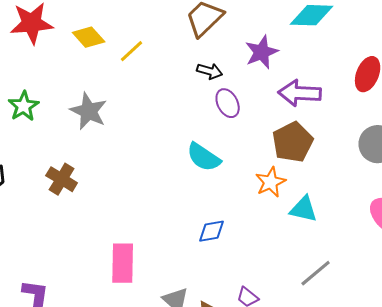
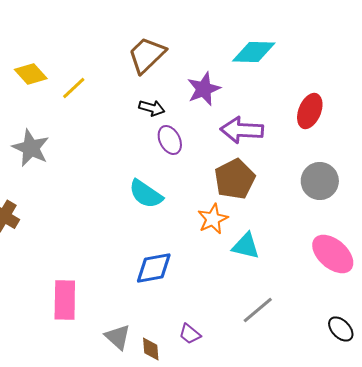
blue diamond: (212, 231) -> (154, 268), size x1.4

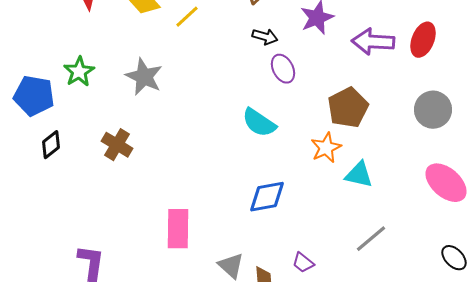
purple arrow: (242, 130) -> (373, 42), moved

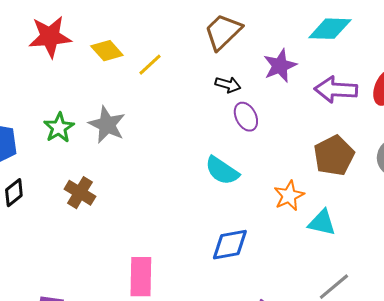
green star: (79, 72) -> (59, 128), moved
brown pentagon: (348, 108) -> (334, 156), moved

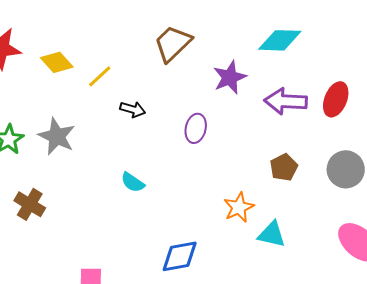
black arrow: (228, 85) -> (133, 109), moved
purple ellipse: (246, 117) -> (196, 128), turned 40
brown pentagon: (334, 156) -> (284, 167), size x0.7
cyan semicircle: (222, 171) -> (133, 182), moved, size x0.7

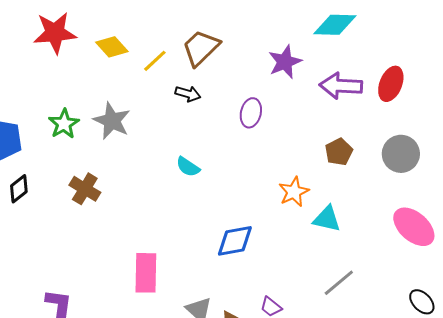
brown trapezoid: (173, 43) -> (201, 48), moved

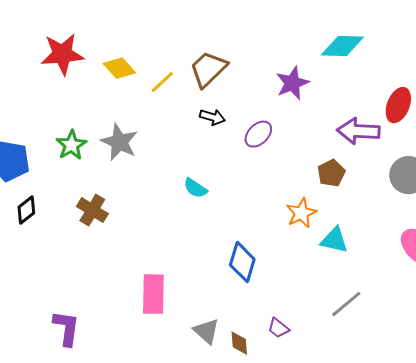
purple arrow: (341, 86) -> (358, 131), moved
black arrow: (188, 94) -> (212, 117), moved
purple ellipse: (251, 113) -> (258, 134), turned 32
brown pentagon: (339, 152) -> (331, 173), moved
blue diamond: (235, 241) -> (242, 262), turned -63

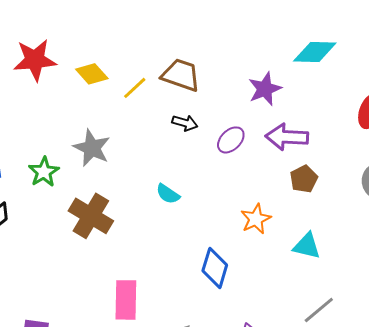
brown trapezoid: (208, 69) -> (181, 75), turned 63
purple arrow: (358, 131) -> (287, 137), moved
green star: (71, 145) -> (44, 172), moved
brown cross: (92, 210) -> (91, 216), moved, size x1.4
orange star: (301, 213) -> (256, 219), moved

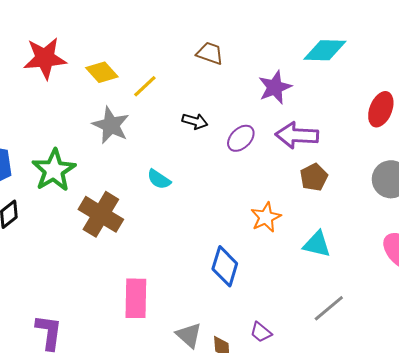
brown trapezoid: (181, 75) -> (210, 53), moved, size x0.7
gray star: (92, 148) -> (111, 125), moved
green star: (44, 172) -> (54, 170), size x1.4
cyan semicircle: (168, 194) -> (159, 179), moved

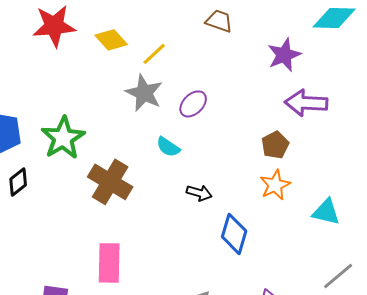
black arrow: (195, 121) -> (199, 193), moved
gray star: (111, 125) -> (144, 93), moved
purple ellipse: (241, 138) -> (193, 104), moved
brown pentagon: (314, 177) -> (275, 145), moved
pink rectangle: (136, 298) -> (109, 263), moved

